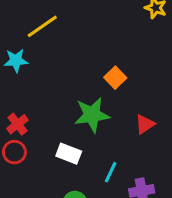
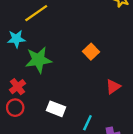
green star: (92, 115) -> (38, 60), moved

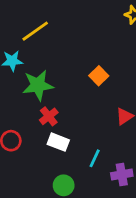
red cross: (17, 87) -> (49, 116), moved

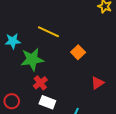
yellow line: (35, 31) -> (48, 32), moved, turned 60

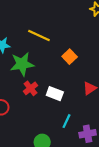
white rectangle: (47, 102) -> (55, 94), moved

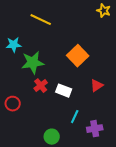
yellow line: (39, 36) -> (41, 20), moved
orange square: (70, 57) -> (78, 56), size x1.5

